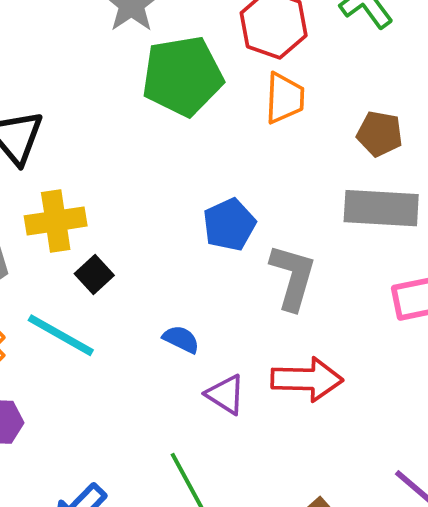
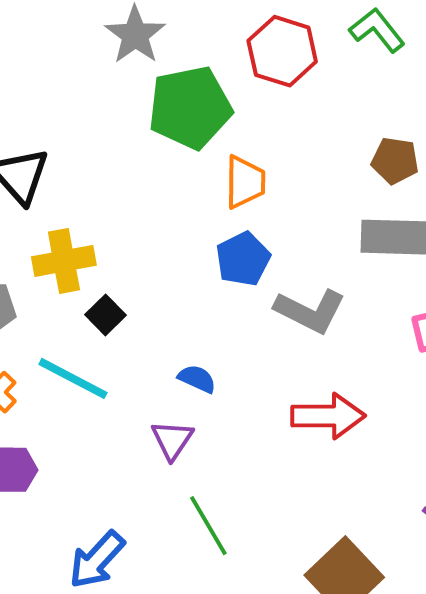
orange trapezoid: (285, 98) -> (245, 182), moved
gray L-shape: (293, 277) -> (310, 311), turned 102
purple triangle: (226, 394) -> (172, 440), moved, turned 33

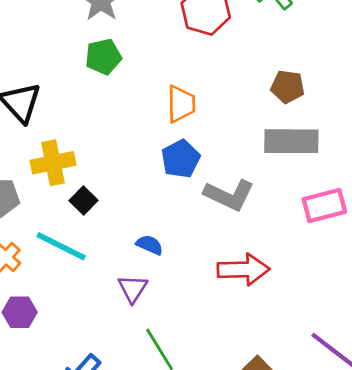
green pentagon: (190, 108) -> (103, 57), moved, size x0.6

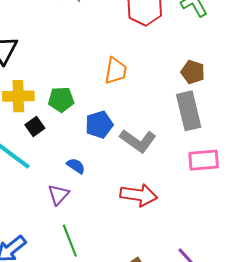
green pentagon: (103, 57) -> (61, 99), moved
gray rectangle: (291, 141) -> (189, 111), turned 66
blue pentagon: (181, 159) -> (99, 125), moved

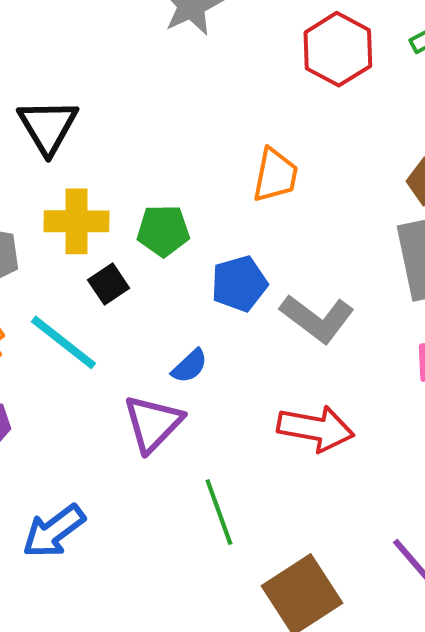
blue semicircle: (76, 166) -> (190, 366), turned 102
purple triangle: (58, 195) -> (153, 423), size x1.4
green line: (70, 241) -> (219, 512), moved

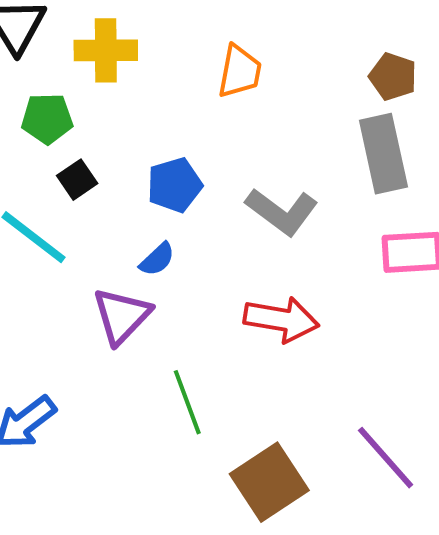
yellow cross: (76, 221) -> (106, 50), moved
green pentagon: (163, 231) -> (47, 119), moved
blue pentagon: (239, 284) -> (175, 185), moved

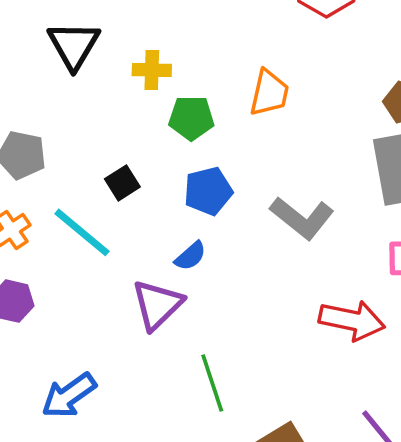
yellow cross: (106, 50) -> (152, 70), size x0.7
green pentagon: (47, 119) -> (191, 118), moved
red arrow: (281, 319) -> (352, 320), moved

